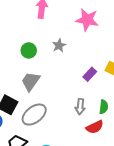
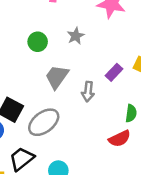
gray trapezoid: (31, 81) -> (57, 77), moved
gray arrow: (80, 107) -> (88, 92), moved

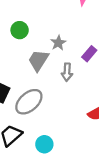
gray star: (76, 36) -> (58, 43), moved

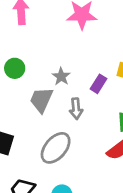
gray ellipse: (29, 102) -> (56, 148), moved

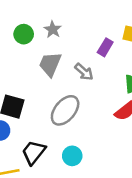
gray star: (61, 76) -> (53, 29), moved
gray arrow: (76, 109) -> (84, 72), turned -42

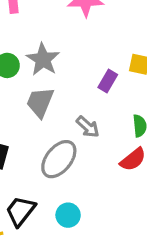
gray star: (53, 29) -> (43, 59), size x1.5
gray arrow: (84, 72) -> (88, 127), moved

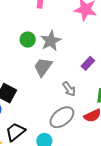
gray ellipse: (59, 159) -> (62, 117), moved

